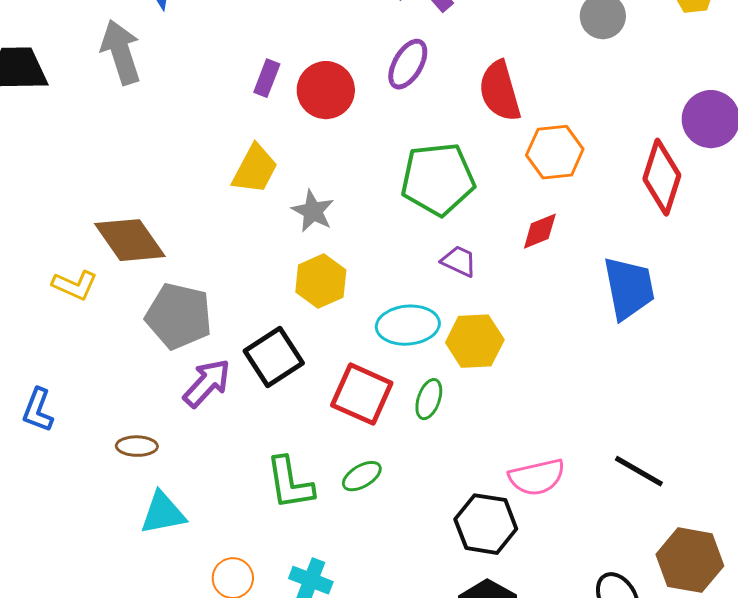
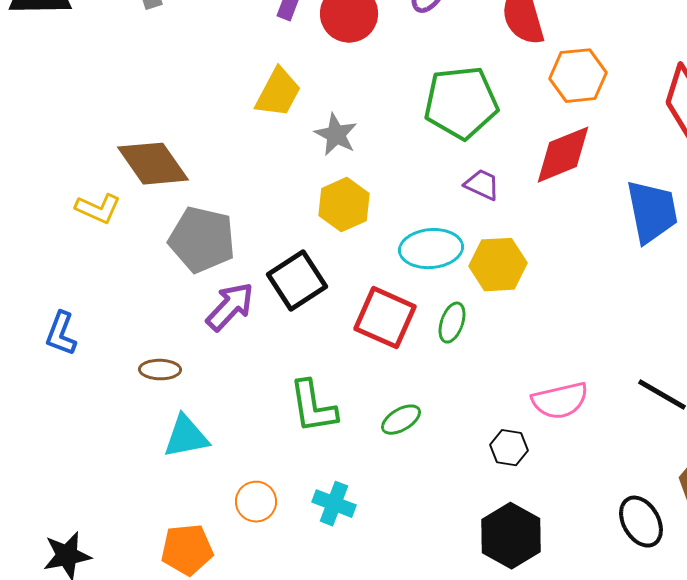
red diamond: (540, 231) -> (563, 155), size x1.6
green ellipse: (362, 476) -> (401, 420), moved
black hexagon: (486, 524) -> (509, 448), size x0.6

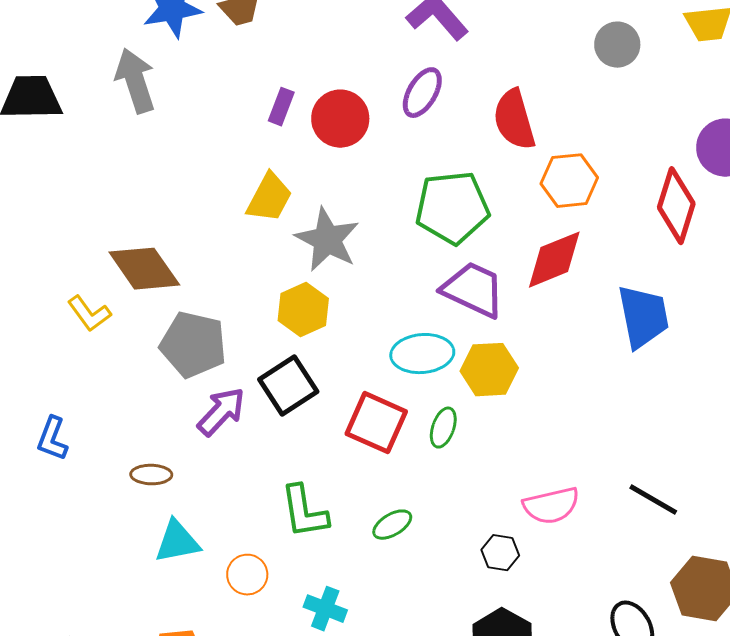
gray star: (336, 135) -> (327, 240), size x1.5
purple trapezoid: (482, 185) -> (473, 290), size x1.8
yellow hexagon: (344, 205) -> (303, 310), moved
yellow L-shape: (98, 209) -> (89, 314), turned 30
orange circle: (256, 502) -> (247, 575), moved

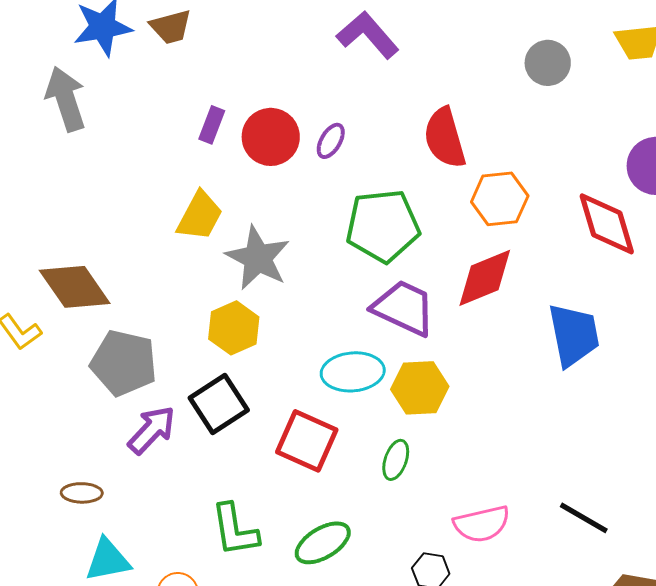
purple ellipse: (422, 93) -> (331, 141), moved, size x0.7
red diamond: (676, 206) -> (607, 224), turned -34
green ellipse: (443, 428) -> (396, 460), moved
green ellipse: (392, 525) -> (323, 543), size x1.4

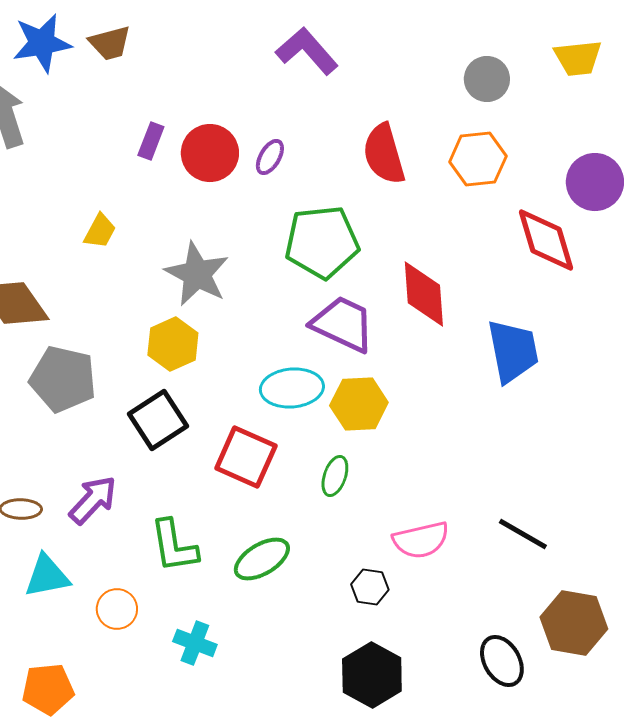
orange hexagon: (500, 199) -> (478, 159), moved
yellow trapezoid: (200, 216) -> (100, 231), moved, size x0.7
red diamond: (485, 278) -> (424, 294), turned -72
purple arrow: (152, 430) -> (93, 500), moved

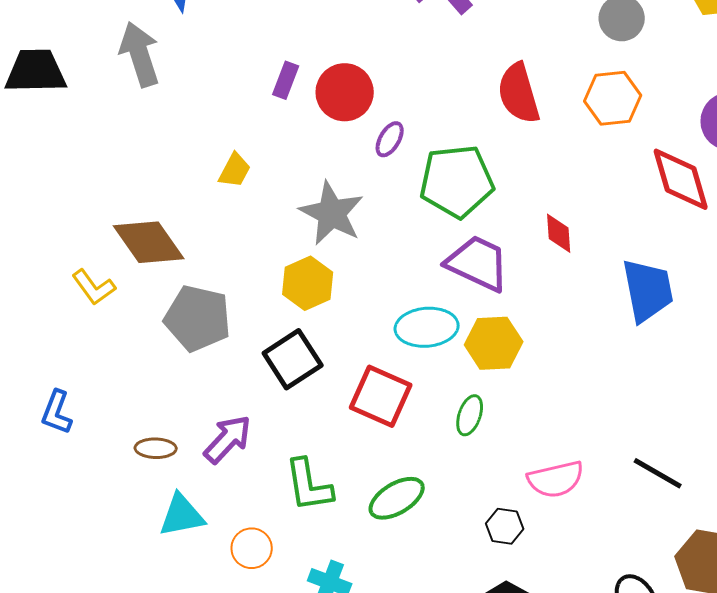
purple ellipse: (270, 157) -> (390, 139), moved
red diamond: (424, 294) -> (559, 233), size x0.6

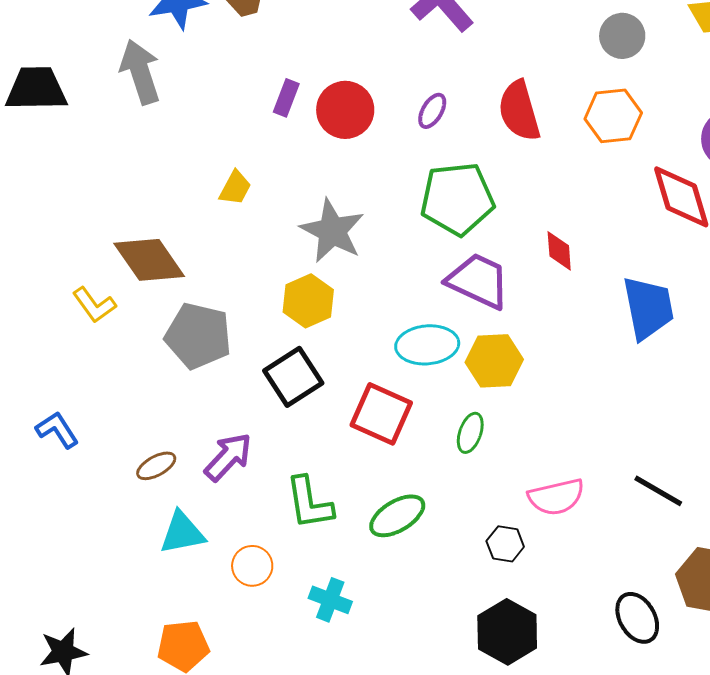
purple ellipse: (390, 139) -> (432, 111), moved
blue L-shape: (57, 412) -> (57, 430), turned 126
brown ellipse: (156, 448) -> (156, 466), turned -30

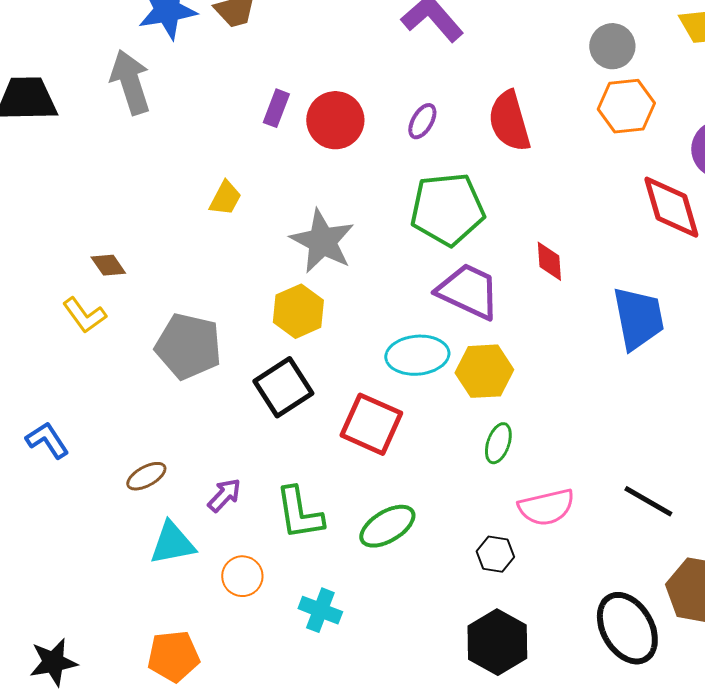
orange hexagon: (613, 116) -> (626, 106), moved
brown diamond: (149, 260) -> (108, 265), moved, size x0.5
green ellipse: (470, 433) -> (498, 443), moved
purple arrow: (228, 457) -> (224, 495), moved, size x0.7
black ellipse: (637, 618) -> (627, 628), size x1.4

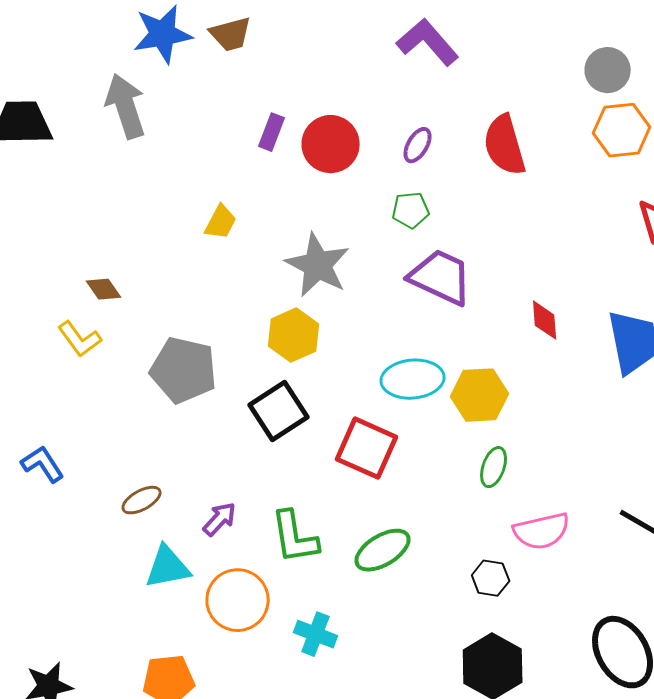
green pentagon: (447, 209) -> (411, 210), moved, size x0.5
red diamond: (549, 261) -> (545, 320), moved
purple trapezoid: (468, 291) -> (441, 277), moved
orange circle: (242, 576) -> (238, 600), size x1.5

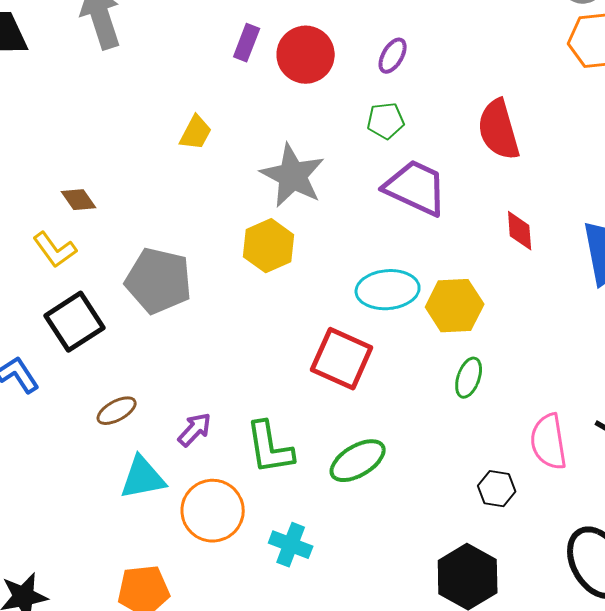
red semicircle: (505, 145) -> (499, 130), moved
black square: (279, 411) -> (75, 322), moved
pink semicircle: (542, 531) -> (549, 442), moved, turned 94
black hexagon: (491, 578) -> (497, 489), moved

